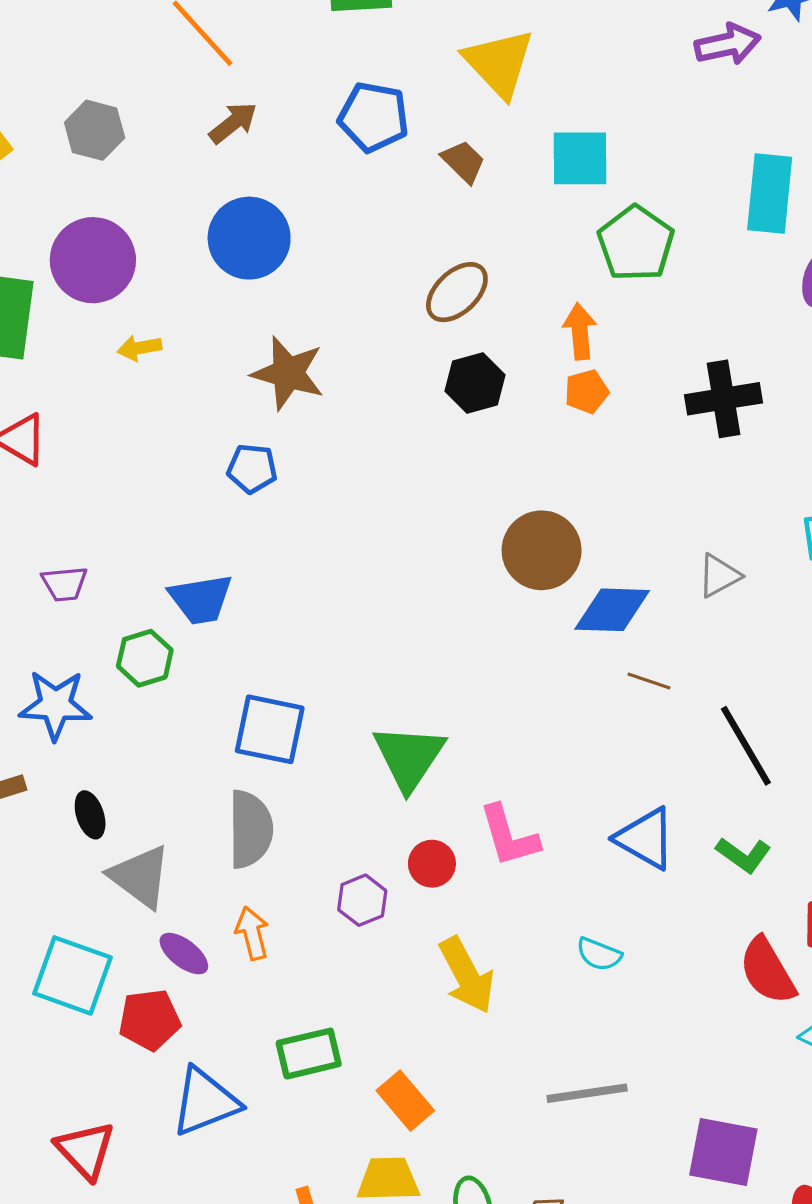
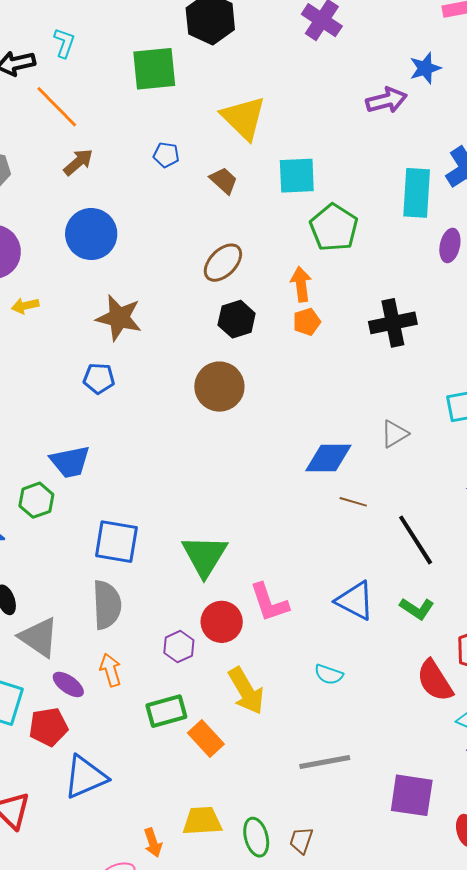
blue pentagon: (374, 117) -> (166, 155), size x0.6
brown circle: (542, 550) -> (219, 387), moved
red circle: (432, 864) -> (222, 622), size x1.4
green rectangle: (309, 1054) -> (166, 711), moved
orange rectangle: (405, 1101) -> (206, 739), moved

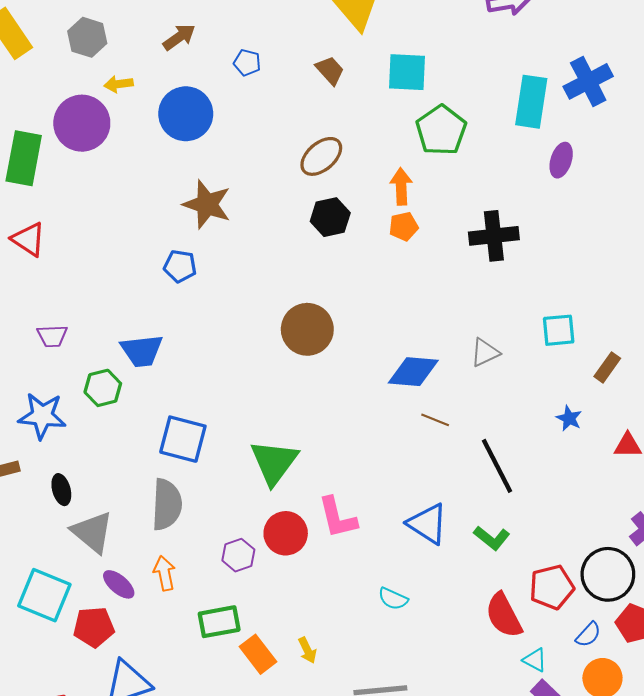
blue pentagon: (166, 155) -> (247, 63), moved
yellow arrow: (25, 306) -> (119, 84), moved
brown circle: (219, 387) -> (307, 329), moved
yellow arrow: (246, 691) -> (307, 650), moved, size x0.5

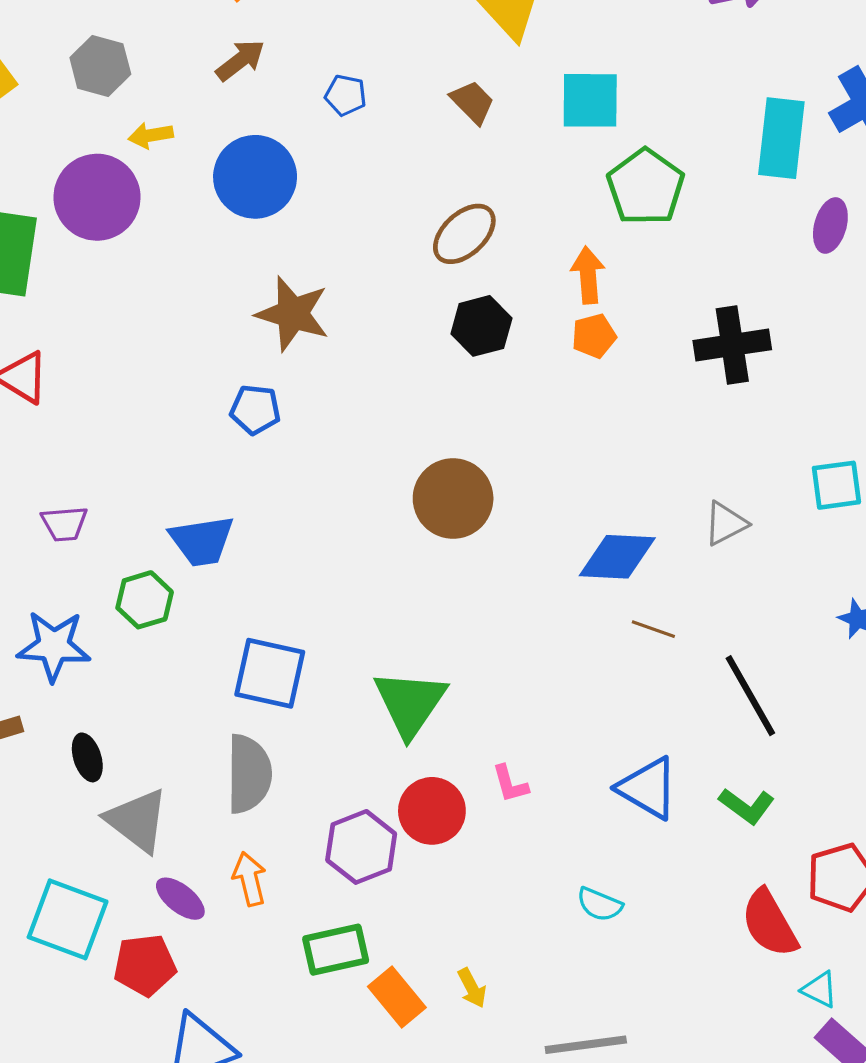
pink L-shape: (337, 518) -> (510, 784), size x0.6
purple hexagon: (238, 555) -> (361, 847), size x1.4

